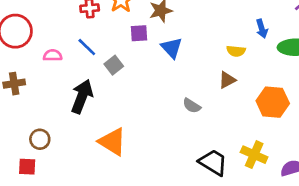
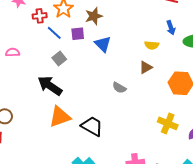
blue line: (87, 47) -> (54, 33), moved
black arrow: (82, 96) -> (50, 86), moved, turned -75
orange triangle: (112, 142) -> (60, 117), turned -50
black trapezoid: (213, 162) -> (92, 126), moved

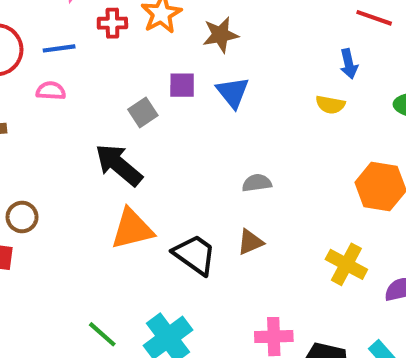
blue arrow: (171, 28) -> (349, 64), moved
blue line: (54, 33) -> (59, 48), moved, turned -56
purple square: (78, 34) -> (182, 85), moved
brown triangle: (146, 67) -> (250, 242), moved
gray semicircle: (119, 88) -> (257, 183), turned 136

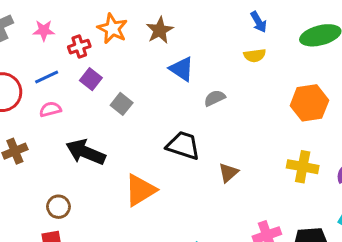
purple square: (182, 85) -> (91, 79), moved, turned -35
black arrow: (119, 165) -> (86, 152), moved
gray semicircle: (257, 183) -> (215, 98), moved
black trapezoid: (195, 255) -> (183, 146), moved

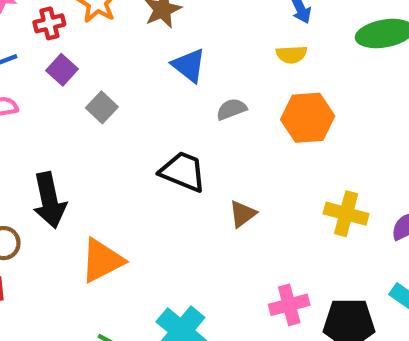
orange hexagon: (309, 103) -> (308, 118), moved
black arrow: (86, 152) -> (49, 200), moved, turned -129
orange triangle: (140, 190) -> (102, 260), moved

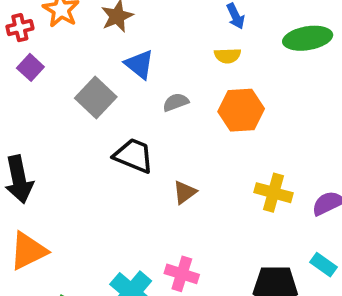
gray square: (102, 107) -> (96, 97), moved, size x1.5
orange triangle: (102, 260) -> (28, 251), moved
pink cross: (289, 305) -> (182, 274), moved, turned 32

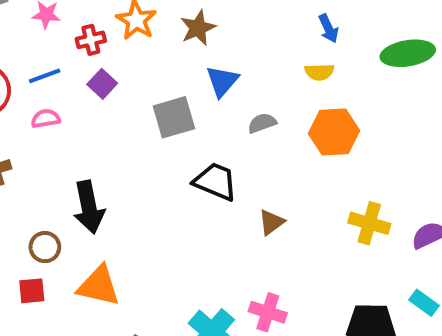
blue triangle: (139, 64) -> (222, 81), turned 32
gray square: (96, 97) -> (174, 117), turned 30
orange triangle: (28, 251) -> (99, 286), turned 39

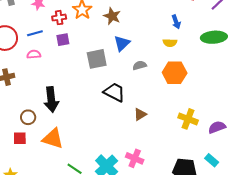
brown star: (198, 28) -> (112, 16), turned -30
purple square: (102, 84) -> (63, 40), turned 32

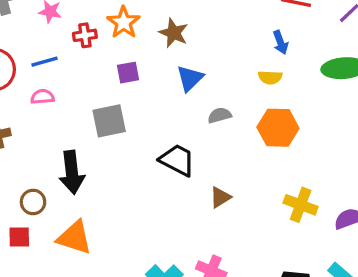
purple square: (63, 40) -> (128, 73), moved
gray square: (97, 59) -> (109, 121), moved

